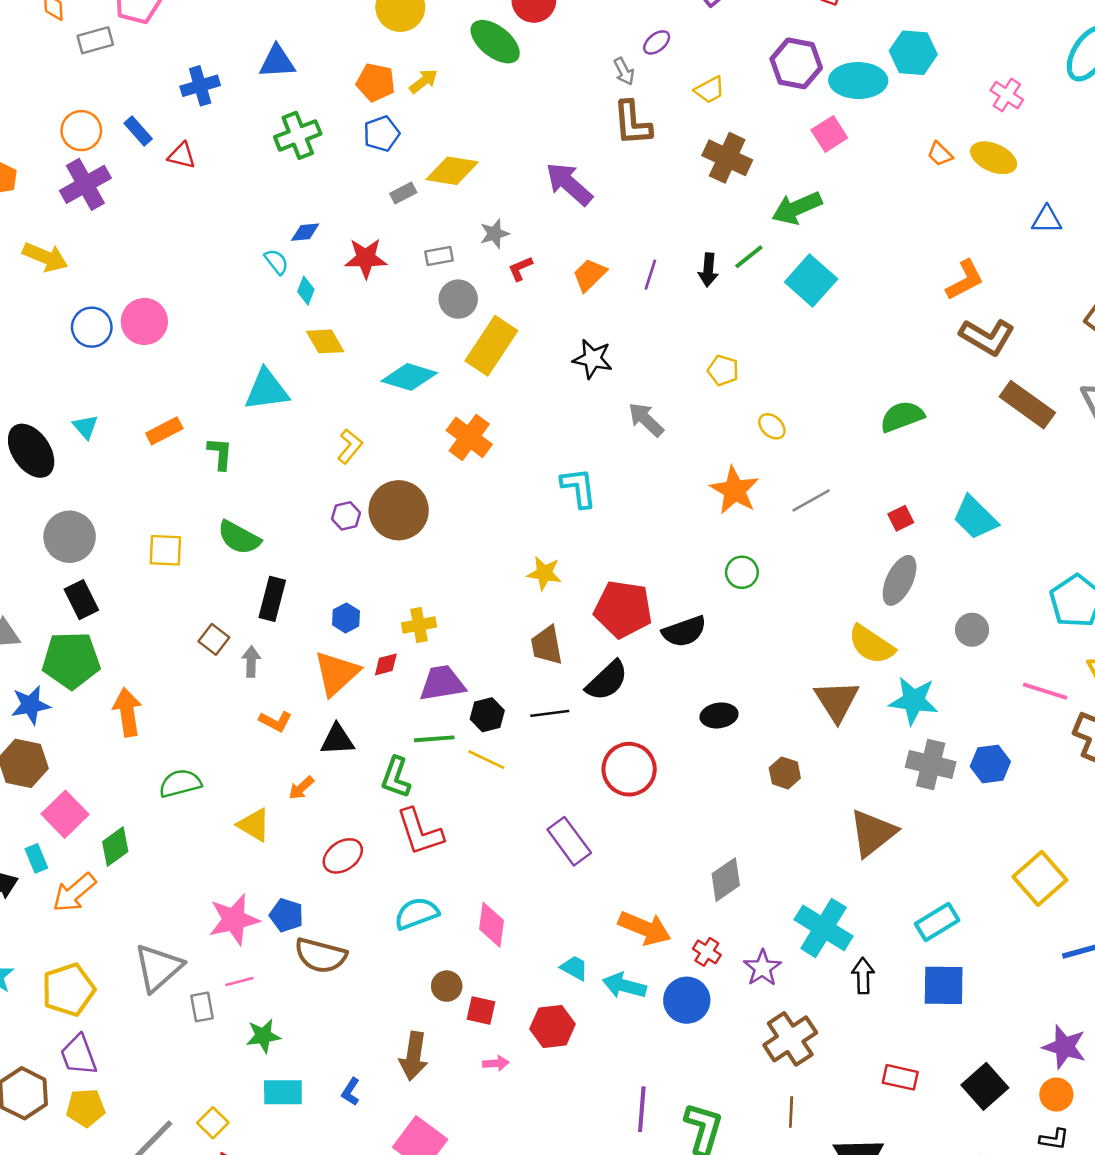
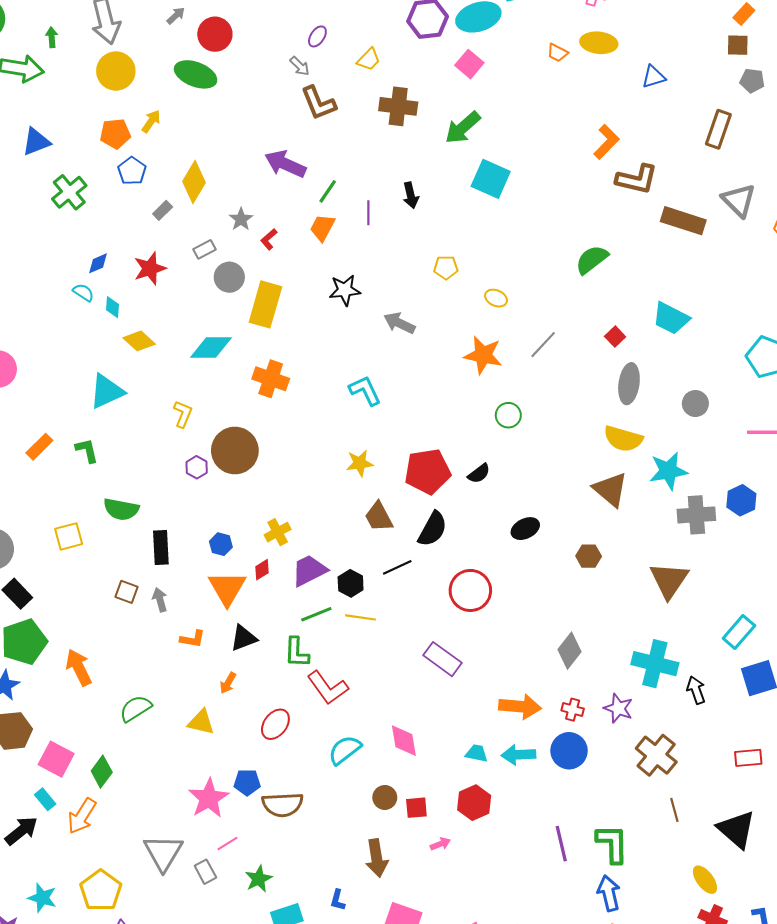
yellow diamond: (452, 171) -> (194, 182), turned -51
green line: (749, 257) -> (328, 191), moved
black semicircle: (684, 631) -> (479, 474), size x0.7

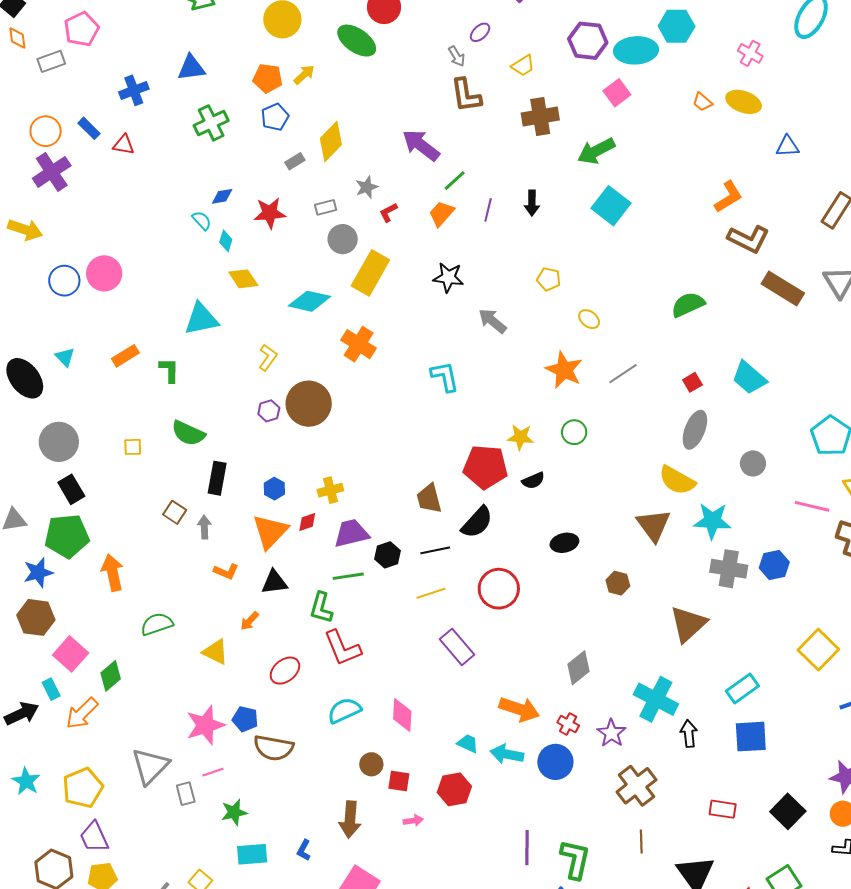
brown cross: (398, 106) -> (540, 116), turned -30
yellow star: (360, 463) -> (520, 437), moved
yellow square: (69, 536) -> (133, 447), size x0.7
yellow line: (361, 617) -> (431, 593), moved, turned -40

